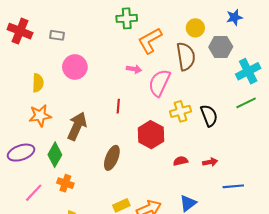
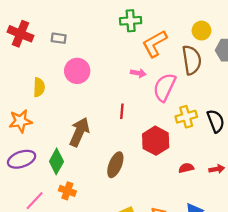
orange star: (40, 116) -> (20, 121), moved

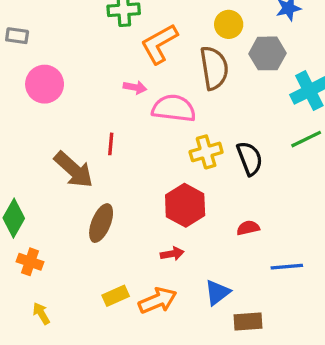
pink semicircle: (164, 87) -> (174, 108), turned 72
brown arrow: (79, 132) -> (74, 170), moved, turned 108
red hexagon: (156, 141) -> (185, 205), moved
red semicircle: (186, 168) -> (248, 228), moved
red arrow: (217, 169) -> (172, 254), moved

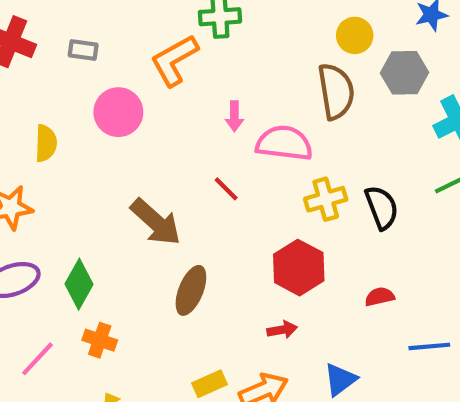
orange L-shape: (159, 44) -> (174, 60), moved
pink arrow: (135, 87) -> (234, 116), turned 80
red line: (111, 144) -> (226, 189), moved, turned -50

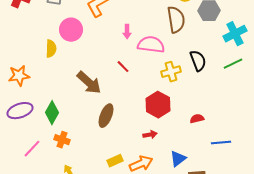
yellow semicircle: (46, 143) -> (51, 49), moved
black semicircle: (382, 207) -> (198, 61), moved

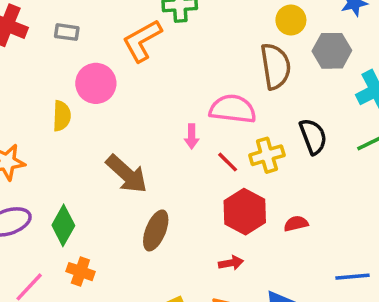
pink arrow: (127, 32) -> (192, 136), moved
red line: (123, 67) -> (228, 162), moved
red semicircle: (197, 119) -> (296, 224), moved

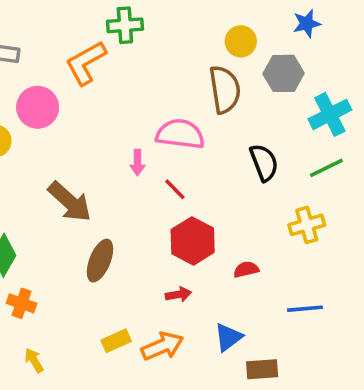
yellow cross: (267, 155) -> (307, 225), moved
red semicircle: (296, 224) -> (246, 269), moved

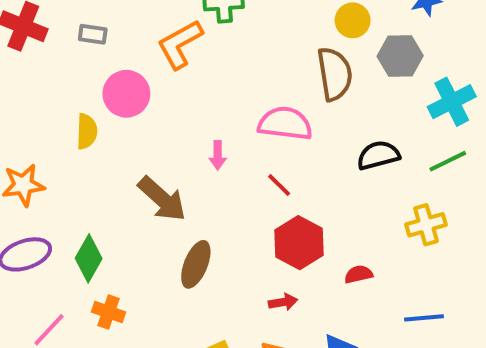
pink arrow: (137, 163) -> (218, 155), moved
black semicircle: (264, 163) -> (378, 155), turned -84

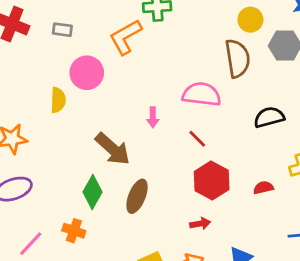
green diamond: (89, 258) -> (92, 192), moved
red semicircle: (359, 274) -> (263, 188), moved

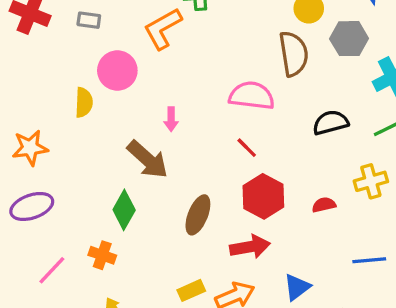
pink arrow: (153, 117) -> (171, 119), moved
brown ellipse: (137, 196) -> (198, 215), moved
red arrow: (200, 224) -> (250, 247), size x1.6

